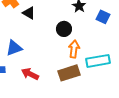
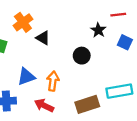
orange arrow: (74, 49) -> (53, 81), moved

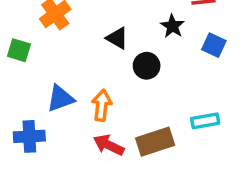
black triangle: (43, 38) -> (117, 38), moved
cyan rectangle: (119, 91) -> (205, 121), size x0.7
red arrow: (44, 105) -> (109, 145), moved

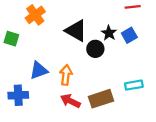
black star: (172, 26) -> (109, 33), moved
black triangle: (117, 38) -> (76, 31), size x1.5
blue square: (214, 45) -> (129, 35), moved, turned 35

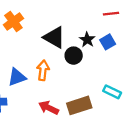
orange arrow: (66, 75) -> (43, 70), moved
cyan rectangle: (134, 85) -> (112, 92), turned 36

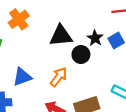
black triangle: (54, 37) -> (61, 36), turned -35
orange arrow: (43, 70) -> (59, 77), moved, turned 30

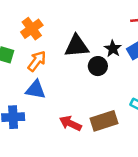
blue triangle: (22, 77) -> (36, 90), turned 30
orange arrow: (59, 77) -> (37, 61), moved

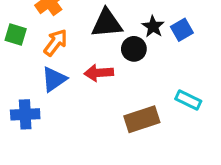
blue triangle: (36, 90) -> (54, 79), turned -45
red arrow: (70, 123) -> (99, 73), moved, turned -30

